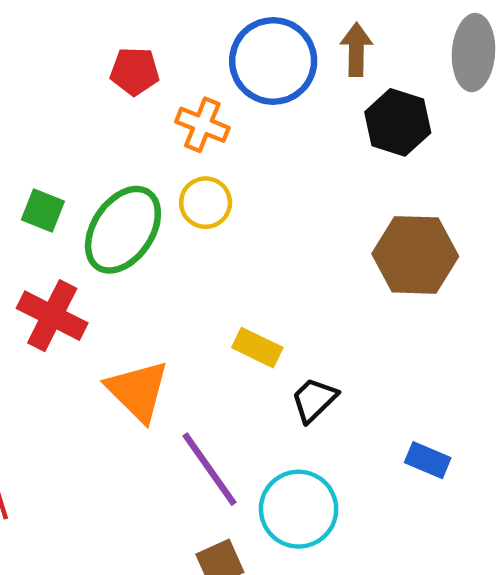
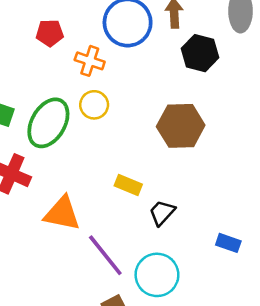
brown hexagon: (415, 255) -> (181, 126), moved
orange triangle: (138, 391) -> (62, 213), turned -30

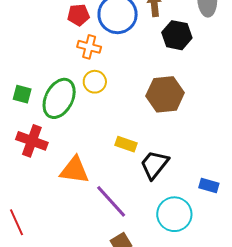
red pentagon: (50, 33) -> (79, 15), moved
black trapezoid: (162, 213) -> (154, 165), size x1.4
cyan circle: (157, 275) -> (174, 214), moved

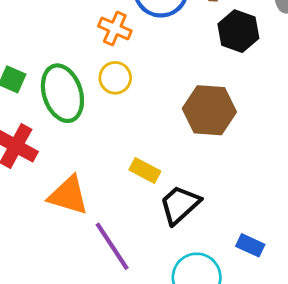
green ellipse: (59, 98) -> (62, 93), turned -54

